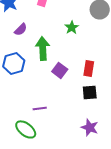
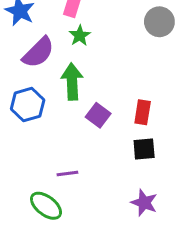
green star: (72, 27) -> (80, 36), moved
purple semicircle: (21, 29) -> (38, 52), size x1.6

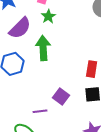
purple square: (98, 115) -> (61, 97), moved

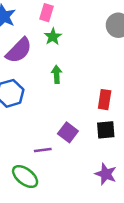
green arrow: (43, 48) -> (57, 74), moved, size x0.6

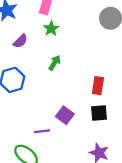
purple semicircle: (19, 50) -> (20, 41), size x0.6
green arrow: (57, 74) -> (55, 63), turned 35

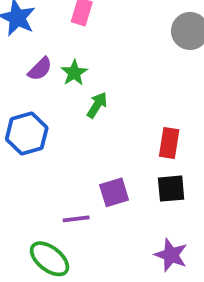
green star: (51, 29) -> (74, 73), moved
purple square: (65, 115) -> (114, 192), turned 36

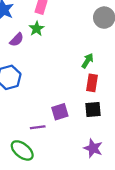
green star: (74, 73) -> (37, 29), moved
green arrow: (97, 105) -> (88, 61), moved

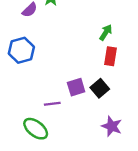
black square: (93, 109) -> (100, 88), moved, turned -35

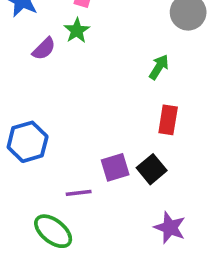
green arrow: (106, 32) -> (159, 67), moved
blue hexagon: (21, 50) -> (28, 142), moved

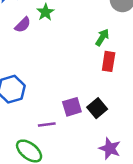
red rectangle: (168, 120) -> (109, 61), moved

